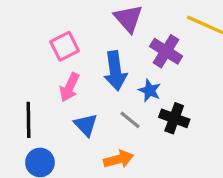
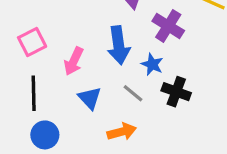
pink square: (65, 46) -> (32, 42), moved

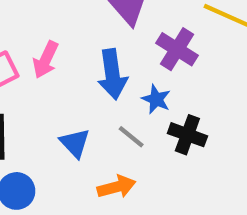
pink arrow: (74, 61) -> (46, 60), moved

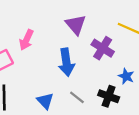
pink arrow: (46, 60) -> (26, 40), moved
blue star: (156, 99) -> (126, 76), moved

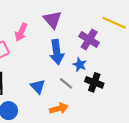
purple triangle: (76, 25) -> (52, 20), moved
blue star: (126, 76) -> (80, 65), moved

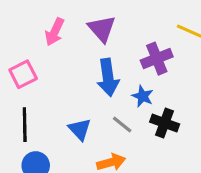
pink arrow: (21, 32) -> (55, 32), moved
purple cross: (89, 39) -> (157, 59), turned 36

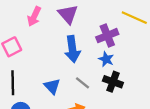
blue star: (143, 96) -> (106, 59), moved

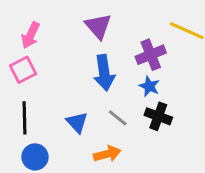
pink arrow: (34, 16) -> (30, 35), moved

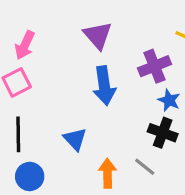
blue star: (149, 86) -> (169, 100), moved
gray line: (118, 118) -> (145, 167), moved
orange arrow: (107, 154) -> (107, 173), turned -76

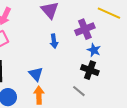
blue arrow: (104, 86) -> (54, 41), size x0.6
orange arrow: (107, 173) -> (39, 95), moved

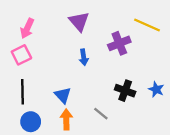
blue star: (94, 50) -> (156, 89), moved
gray line: (79, 91) -> (101, 114), moved

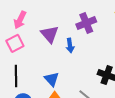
purple triangle: (79, 21) -> (50, 34), moved
purple cross: (119, 43) -> (86, 23), moved

